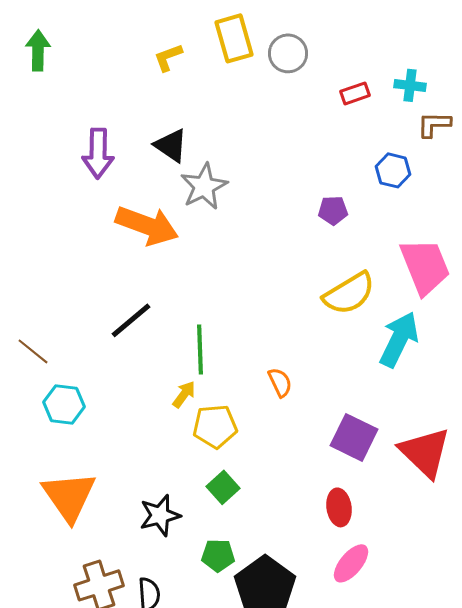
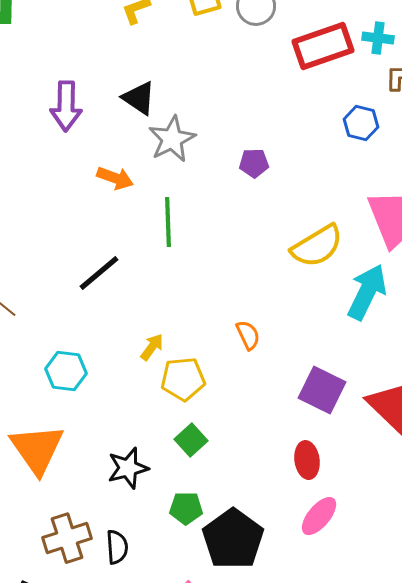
red rectangle: (355, 93) -> (323, 46), size x2.0
purple pentagon: (333, 210) -> (254, 163), moved
orange arrow: (147, 225) -> (115, 178), size x0.6
green line: (200, 349) -> (168, 222), moved
cyan hexagon: (64, 404) -> (66, 371), moved

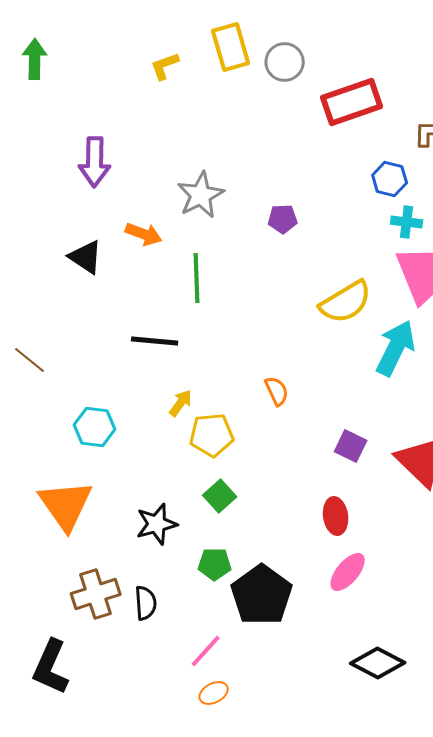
cyan cross: (378, 38) -> (407, 222), moved
black triangle: (139, 98) -> (86, 257), moved
black line: (99, 273) -> (155, 341), moved, turned 45
purple square: (322, 390) -> (351, 446), size x0.7

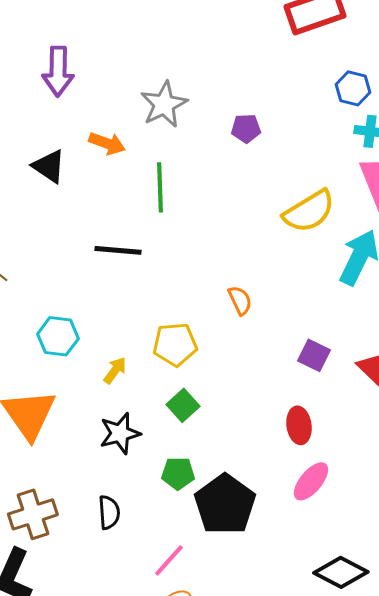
yellow arrow: (181, 403) -> (115, 370), moved
brown cross: (96, 594) -> (33, 514), moved

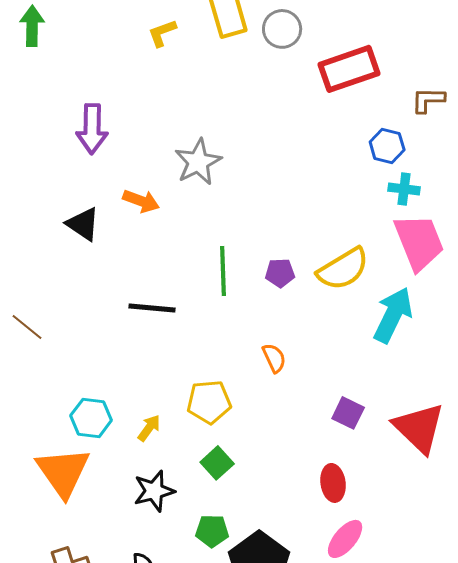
purple pentagon: (246, 128) -> (280, 273), moved
green line: (160, 187) -> (223, 271), moved
cyan hexagon: (58, 336) -> (91, 418), moved

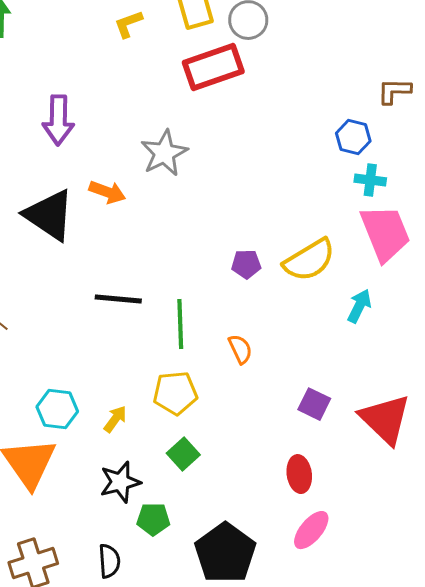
red rectangle: (349, 69) -> (213, 67), moved
black triangle: (83, 224) -> (49, 215), size x1.5
green line: (223, 271) -> (180, 324), moved
cyan arrow: (393, 315) -> (359, 306), size x0.6
green pentagon: (212, 531) -> (153, 519), moved

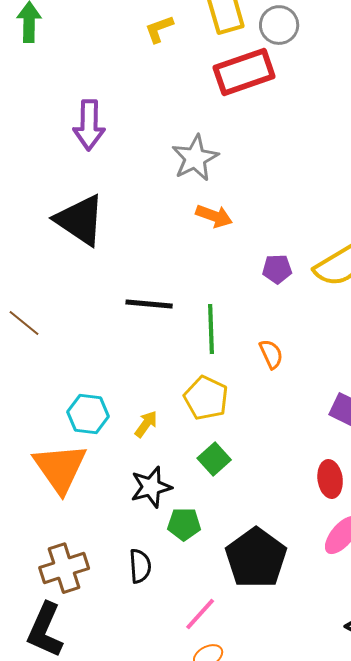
orange arrow: (107, 192) -> (214, 216), moved
yellow pentagon: (175, 393) -> (206, 398), turned 30

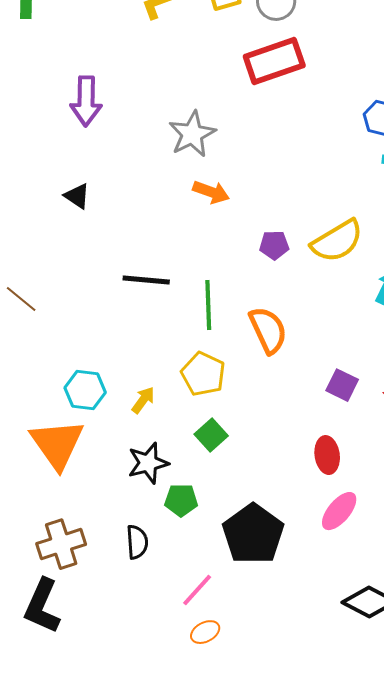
red rectangle: (244, 72) -> (274, 61), moved
black triangle: (80, 220) -> (77, 196), size x0.5
orange semicircle: (271, 354) -> (268, 330), size x1.6

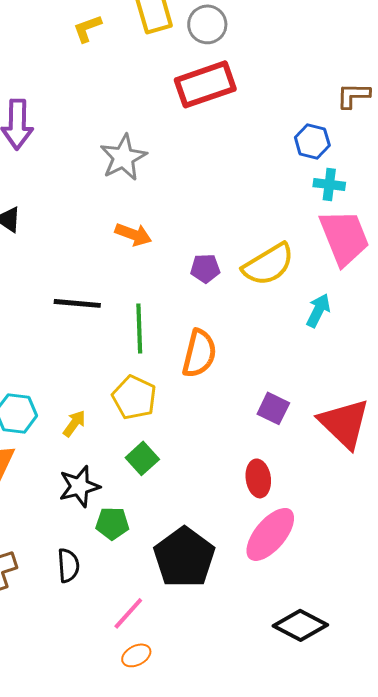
orange arrow: (211, 192) -> (133, 234), moved
orange semicircle: (268, 330) -> (199, 353), turned 39
pink ellipse: (339, 511) -> (270, 534), size x1.4

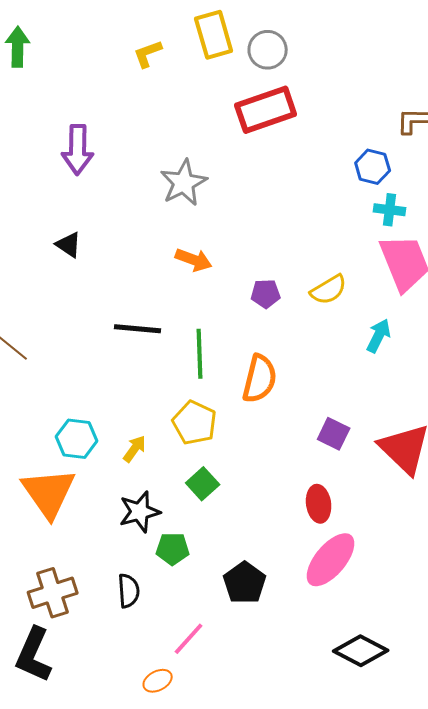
yellow semicircle: (268, 264) -> (329, 290), size x0.7
black pentagon: (184, 557) -> (245, 583), size x0.7
orange ellipse: (136, 655) -> (158, 681), moved

